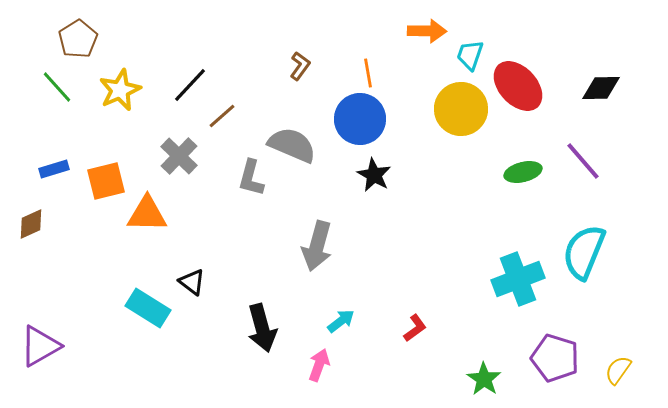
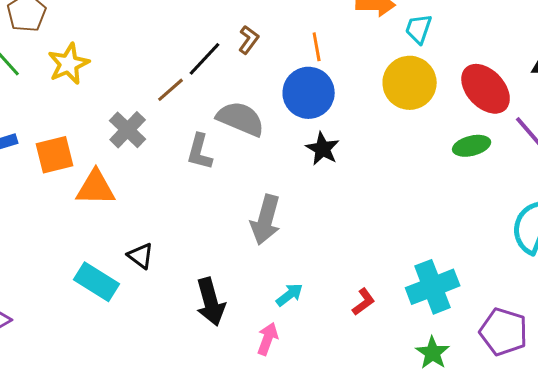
black line: (190, 85) -> (205, 59), moved
red ellipse: (518, 86) -> (486, 89), moved
cyan cross: (518, 279) -> (433, 287), moved

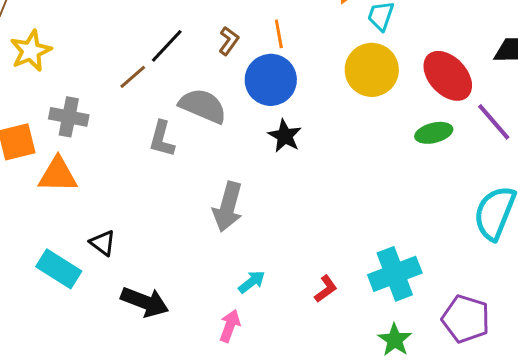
brown L-shape: (249, 40) -> (229, 41), moved
gray cross: (128, 130) -> (69, 117), moved, turned -33
black arrow: (211, 302) -> (145, 302), moved, turned -54

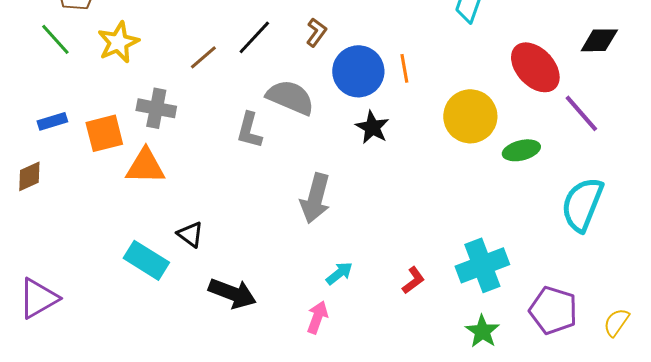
orange line: (279, 34) -> (404, 68), moved
yellow circle: (372, 70) -> (470, 116), moved
brown line: (133, 77) -> (203, 57), moved
green ellipse: (434, 133) -> (521, 150), moved

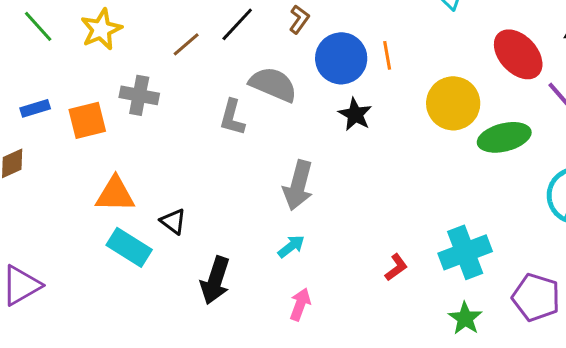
green ellipse: (521, 150) -> (504, 137), size x1.4
orange triangle: (145, 166) -> (115, 194), moved
cyan arrow: (339, 273) -> (291, 246), moved
black arrow: (232, 293) -> (215, 280), turned 87

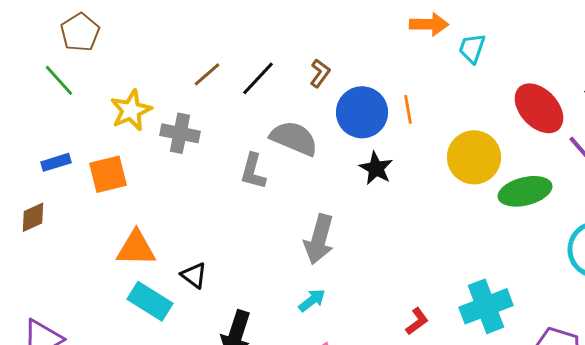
yellow star: (101, 29) -> (131, 110), moved
brown line: (186, 44) -> (207, 74), moved
gray cross: (139, 95) -> (180, 133), moved

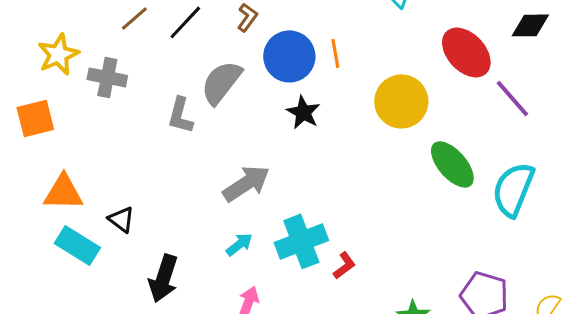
gray semicircle: (294, 138) -> (221, 82), turned -75
green ellipse: (525, 191) -> (452, 164), moved, turned 63
gray arrow: (319, 239) -> (246, 183), turned -138
cyan cross: (486, 306) -> (301, 241), moved

